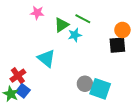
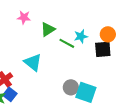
green line: (83, 19) -> (67, 43), moved
cyan star: (75, 35) -> (81, 36), moved

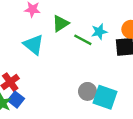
cyan triangle: (33, 62) -> (34, 45), moved

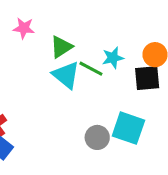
cyan triangle: (34, 45) -> (66, 75), moved
cyan square: (105, 97) -> (128, 128), moved

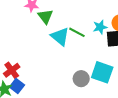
green triangle: (61, 47) -> (45, 17), moved, turned -35
cyan star: (113, 58) -> (100, 27), moved

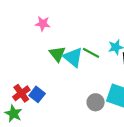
green triangle: (45, 17) -> (57, 54), moved
blue square: (17, 86) -> (37, 94), moved

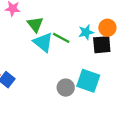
green triangle: (57, 54) -> (35, 24), moved

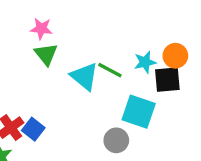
green triangle: (35, 24) -> (46, 54), moved
cyan square: (88, 81) -> (139, 112), moved

